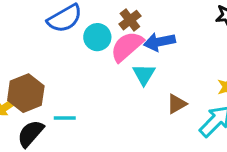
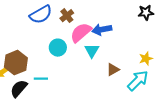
brown cross: (130, 20) -> (67, 16), moved
cyan circle: (97, 37) -> (58, 48), moved

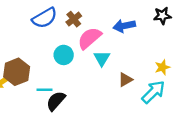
blue arrow: (102, 30) -> (124, 26), moved
black semicircle: (19, 89) -> (56, 101), moved

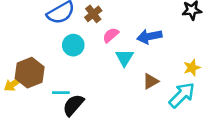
blue arrow: (124, 26) -> (149, 36), moved
pink semicircle: (89, 38) -> (111, 35), size x0.6
cyan circle: (64, 55) -> (73, 45), moved

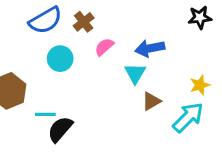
cyan triangle: (124, 58) -> (135, 73), moved

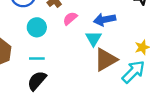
brown triangle: (151, 101) -> (106, 60), size x1.6
cyan line: (45, 114) -> (37, 58), moved

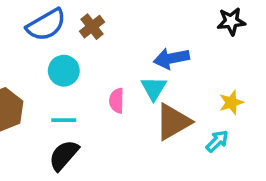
pink semicircle: (70, 18) -> (117, 101), moved, turned -48
cyan arrow: (133, 72) -> (217, 141), size x0.6

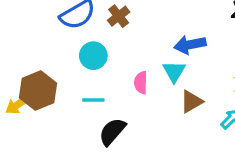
brown triangle: (173, 122) -> (191, 102), size x0.7
black semicircle: (64, 155) -> (112, 132), moved

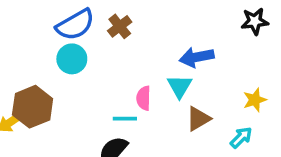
cyan circle: (93, 56) -> (72, 59), moved
cyan line: (93, 100) -> (125, 119), moved

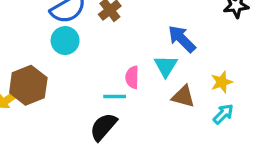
blue arrow: (197, 57) -> (182, 39), turned 56
yellow star: (255, 100) -> (222, 82), moved
brown triangle: (198, 119) -> (183, 96), turned 45

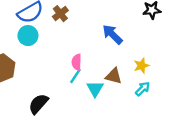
cyan triangle: (166, 66) -> (95, 89), moved
cyan line: (115, 96) -> (75, 76), moved, turned -56
black semicircle: (103, 127) -> (38, 104), moved

